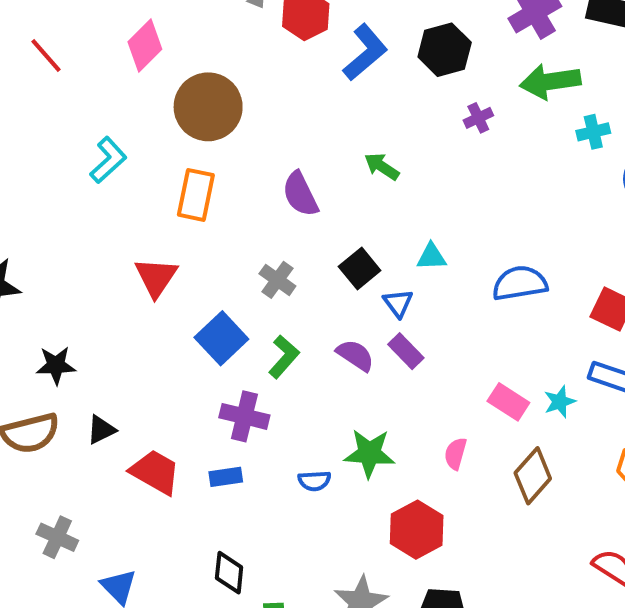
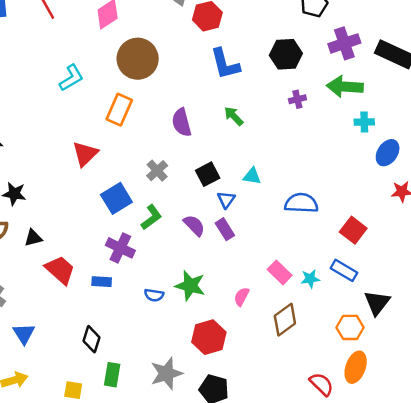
blue L-shape: (365, 52) -> (225, 64), moved, turned 104

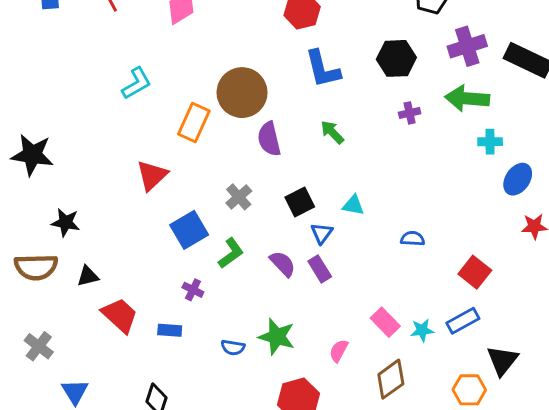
brown circle: (138, 59) -> (242, 93), moved
blue semicircle: (301, 203) -> (413, 239), size x0.6
purple cross: (120, 248) -> (193, 290), size x0.6
blue rectangle: (344, 270) -> (463, 321), turned -60

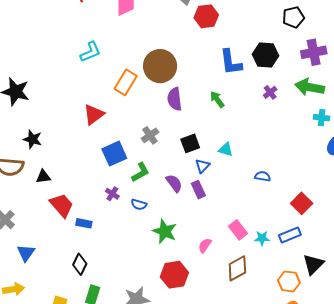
blue L-shape: (323, 69) -> (231, 62), moved
purple cross: (410, 113) -> (270, 92), turned -32
blue rectangle: (170, 330) -> (84, 223), moved
blue semicircle: (233, 347) -> (139, 205), moved

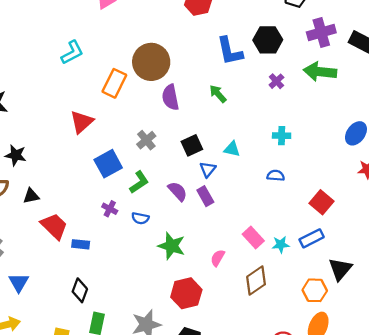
cyan cross: (322, 118) -> (282, 136), moved

